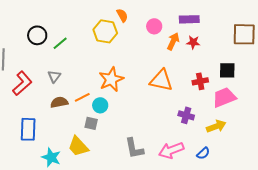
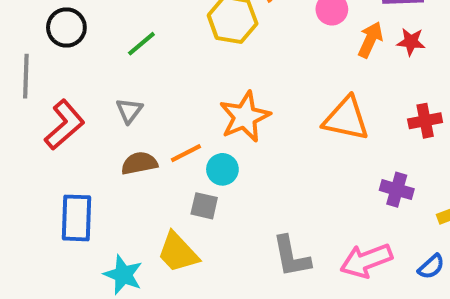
black circle: (37, 35) -> (66, 27), moved

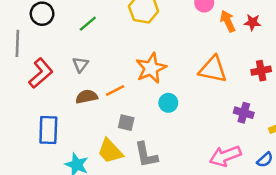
orange arrow: (370, 40) -> (228, 21), turned -50
cyan circle: (222, 169) -> (168, 103), moved
gray L-shape: (291, 256) -> (146, 155), moved

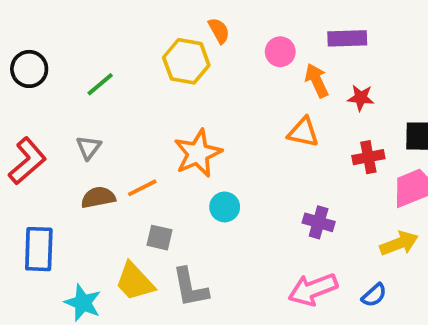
red star: (252, 22) -> (361, 98), moved
orange triangle: (213, 69) -> (303, 132), moved, size x0.7
purple cross: (244, 113) -> (319, 222), moved

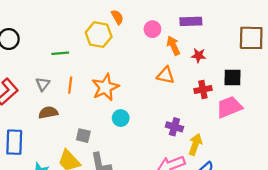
green line: (100, 84) -> (60, 53), moved, turned 35
orange line: (142, 188) -> (70, 85), moved, turned -56
yellow arrow: (399, 243) -> (195, 144), moved, turned -50

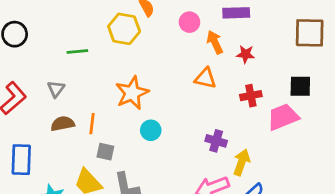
black square: (233, 77) -> (300, 86), moved
orange line: (70, 85) -> (92, 124), moved

